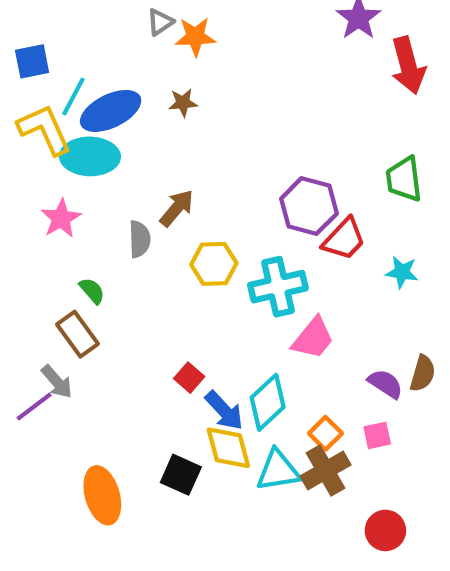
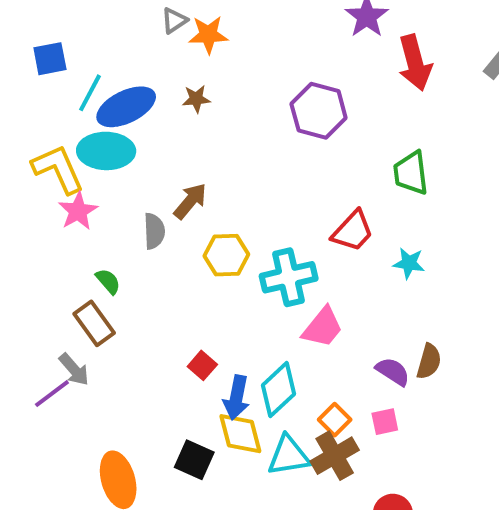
yellow L-shape: (44, 130) -> (58, 169), moved
purple hexagon: (309, 206) -> (319, 111), moved
blue arrow: (224, 411) -> (236, 398), turned 54

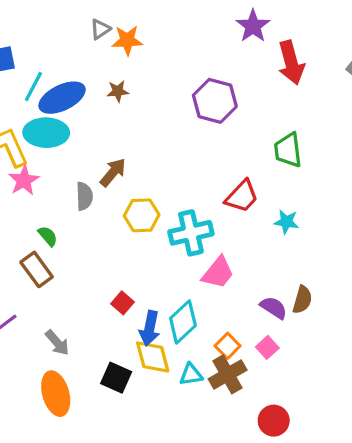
gray arrow: (74, 369) -> (57, 343), moved
pink square: (385, 422) -> (267, 347), turned -30
cyan triangle: (289, 456) -> (191, 374), size x0.7

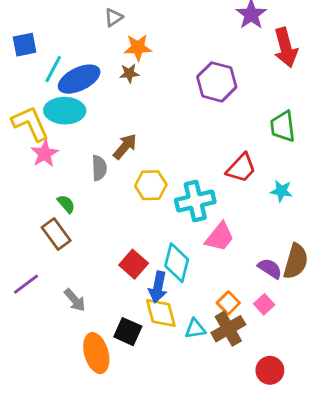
orange star: (127, 40) -> (138, 47), moved
brown semicircle: (302, 300) -> (296, 261), size x1.4
red square: (123, 303) -> (134, 264), size x1.4
cyan diamond: (183, 322) -> (177, 263), moved, turned -33
orange ellipse: (56, 394) -> (96, 353), moved

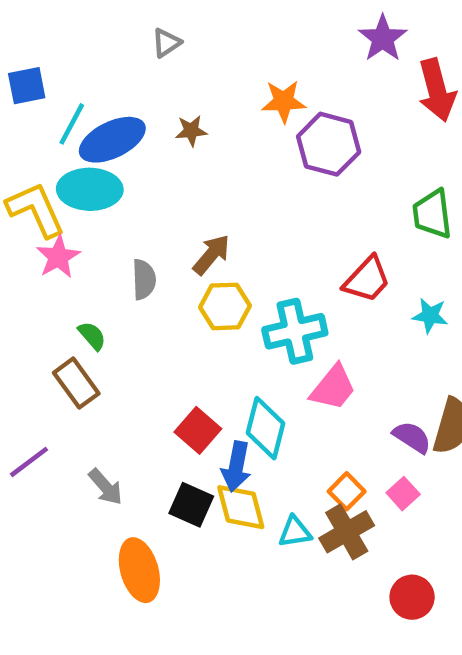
orange star: (138, 47) -> (284, 101), moved
brown arrow: (125, 146) -> (211, 255), moved
black square: (128, 332) -> (191, 505), moved

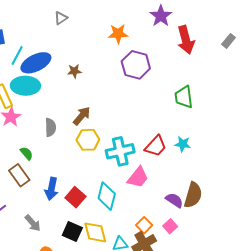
orange star: (284, 101) -> (118, 34), moved
brown star: (191, 131) -> (74, 71), moved
red trapezoid: (367, 279) -> (156, 146), moved
blue arrow: (236, 466) -> (52, 189), moved

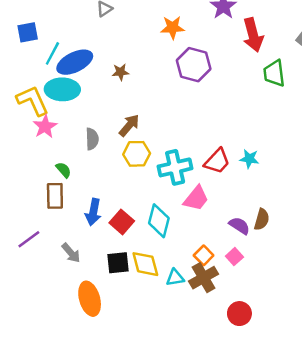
green trapezoid: (184, 97) -> (274, 73), moved
brown rectangle: (19, 175) -> (55, 196), turned 35
brown semicircle: (193, 195) -> (262, 219), size x0.7
black square: (72, 231) -> (118, 263), turned -30

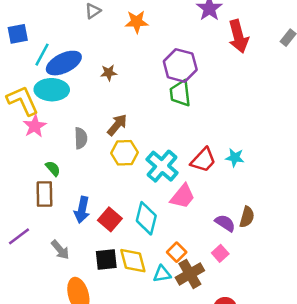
orange star: (173, 27) -> (137, 22), moved
green trapezoid: (274, 73) -> (180, 93), moved
cyan cross: (175, 167) -> (162, 166), turned -36
orange square: (204, 255) -> (177, 252), moved

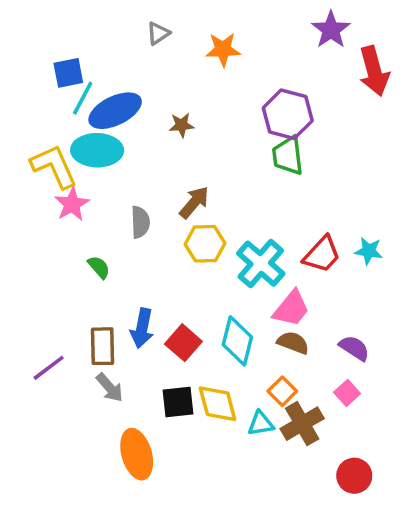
blue square: (18, 34) -> (68, 73), moved
brown rectangle: (44, 194) -> (102, 346), moved
brown semicircle: (247, 217) -> (293, 343), moved, turned -85

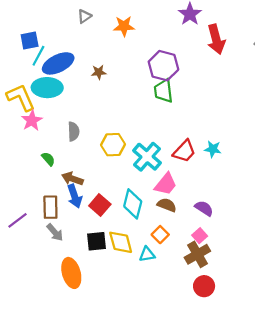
brown arrow: (194, 202) -> (72, 179), moved, turned -110
blue arrow: (142, 328) -> (75, 196), turned -30
brown cross: (302, 424) -> (197, 254), moved

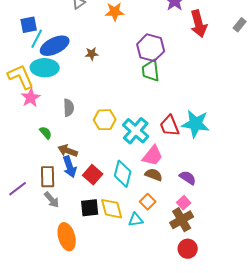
cyan star: (213, 149) -> (196, 124), size x1.8
red trapezoid: (184, 151) -> (170, 126), turned 115

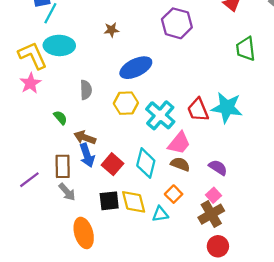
blue ellipse: (55, 46) -> (136, 68), moved
green trapezoid: (151, 71) -> (246, 49), moved
pink star: (31, 98) -> (30, 83), moved

